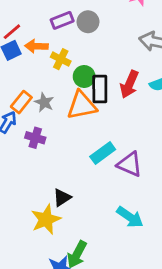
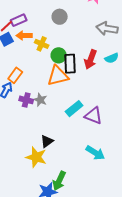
purple rectangle: (62, 20) -> (19, 20), moved
gray star: (44, 102) -> (40, 100), moved
yellow star: (46, 219) -> (36, 157), turned -30

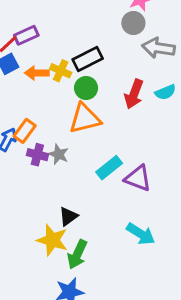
gray circle: (60, 17) -> (133, 23), moved
orange arrow: (24, 36) -> (37, 73), moved
black rectangle: (70, 64) -> (88, 59), moved, turned 66
orange rectangle: (15, 75) -> (25, 131), moved
green arrow: (59, 181) -> (77, 254), moved

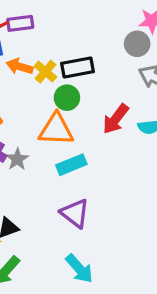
cyan rectangle: (109, 168) -> (71, 165), moved
purple triangle: (138, 178) -> (75, 213), moved

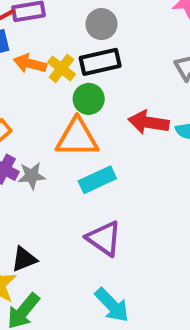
gray circle: (137, 44) -> (101, 24), moved
red arrow: (116, 119) -> (149, 122), turned 64
gray star: (17, 159) -> (32, 176), turned 30

